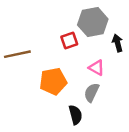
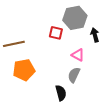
red square: (69, 41) -> (56, 33), turned 32
orange pentagon: (53, 81) -> (24, 70), moved

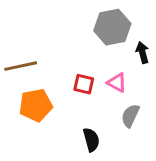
red square: (56, 33) -> (84, 84), moved
gray semicircle: (74, 75) -> (130, 116), moved

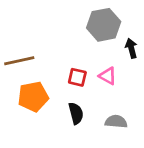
gray semicircle: (130, 116) -> (116, 122), moved, turned 70
black semicircle: (91, 140) -> (76, 113), moved

